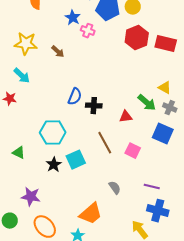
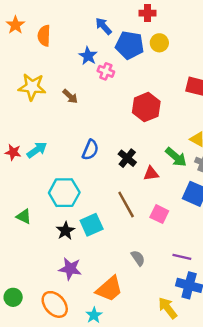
red hexagon: (137, 38) -> (146, 107), moved
cyan arrow: (22, 76) -> (37, 150), moved, turned -78
black cross: (94, 106) -> (127, 158), moved, turned 35
purple star: (31, 197) -> (70, 269), moved

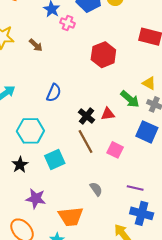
black cross: (127, 158) -> (87, 116), moved
black star: (65, 231) -> (20, 165), moved
orange trapezoid: (109, 289) -> (71, 217), turned 35

